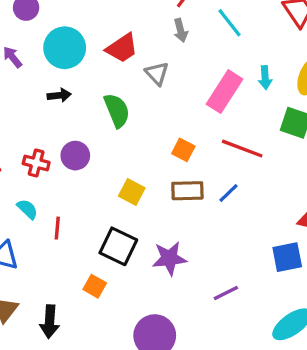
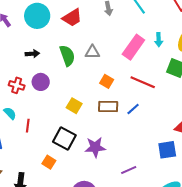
gray triangle: (157, 73) -> (92, 52), moved, turned -49
black arrow: (59, 95) -> (32, 54), moved

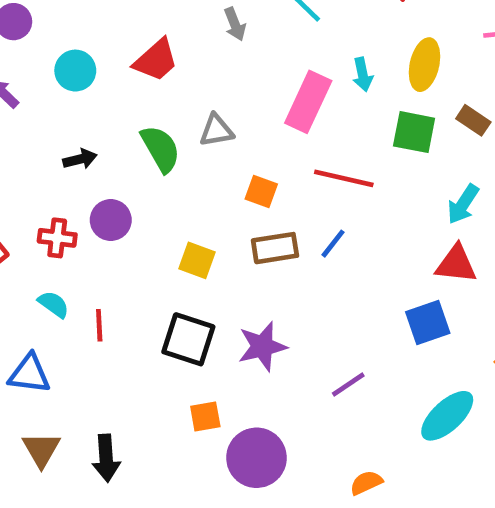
cyan circle: (37, 16) -> (75, 71), size x0.7
orange square: (49, 162) -> (205, 417), moved, turned -32

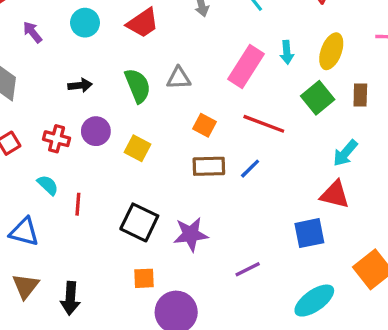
brown rectangle: (473, 120) -> (360, 95), turned 50
green square: (414, 132) -> (318, 98), turned 32
yellow square: (197, 260) -> (138, 148), moved

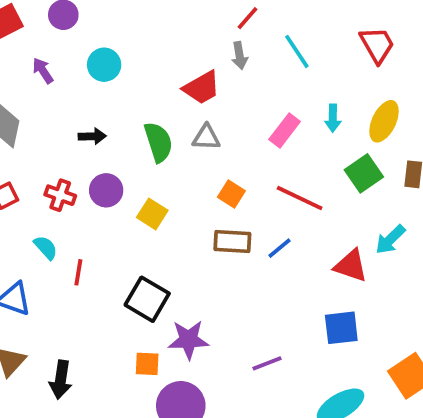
red trapezoid: (143, 23) -> (202, 88), moved
pink rectangle: (246, 67) -> (285, 131), size x0.7
red triangle: (335, 195) -> (351, 266), moved
purple star: (191, 234) -> (189, 340), moved

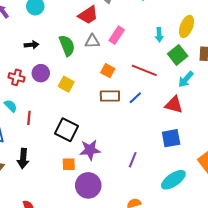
cyan arrow: (333, 118) -> (159, 35), moved
pink rectangle: (285, 131) -> (117, 35), moved
cyan arrow: (390, 240) -> (186, 79), moved
purple line: (267, 363) -> (133, 160), turned -42
black arrow: (61, 380) -> (23, 158), moved

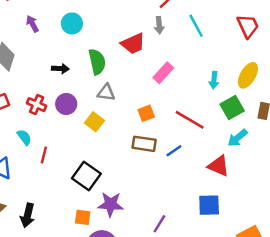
gray triangle: (92, 41) -> (106, 93), moved
green semicircle: (67, 46) -> (97, 62), moved
orange square: (108, 71) -> (146, 113), turned 32
black arrow: (23, 158) -> (28, 215), moved

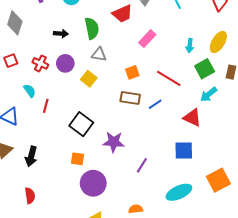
purple star: (111, 204) -> (114, 142), moved

